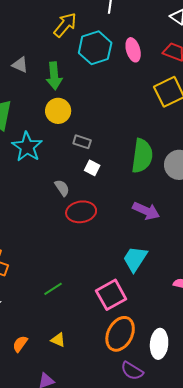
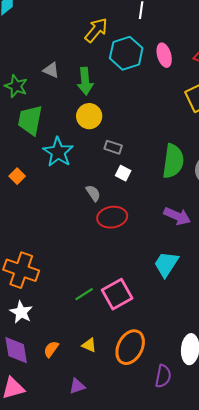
pink square: (111, 295) -> (117, 294), moved
orange ellipse: (120, 334) -> (130, 347), moved
purple semicircle: (132, 371) -> (163, 376), turned -110

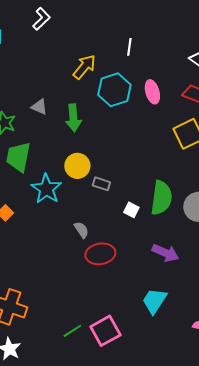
yellow circle: (89, 116) -> (77, 166), moved
white square: (123, 173) -> (131, 210), moved

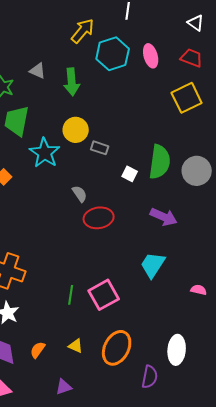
green line: (72, 331) -> (71, 295), turned -48

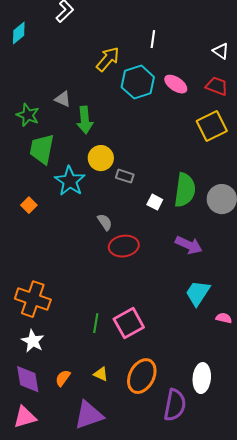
pink ellipse: (151, 56) -> (176, 84), turned -40
green arrow: (72, 82) -> (85, 120), moved
cyan trapezoid: (153, 265) -> (198, 293), moved
purple semicircle: (150, 377) -> (175, 405), size x1.4
purple triangle: (64, 387) -> (89, 415), size x1.8

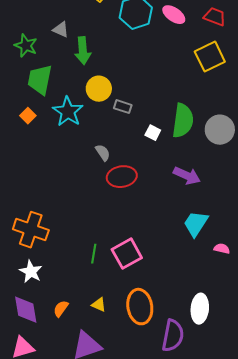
orange square: (29, 205) -> (28, 116), moved
orange ellipse: (142, 376) -> (140, 307), turned -36

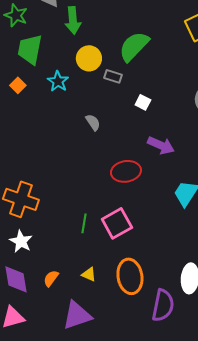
cyan star: (68, 112) -> (58, 81), size x0.7
green semicircle: (183, 121) -> (134, 46), moved, turned -144
purple arrow: (187, 176) -> (161, 145), moved
red ellipse: (122, 177) -> (126, 171), moved

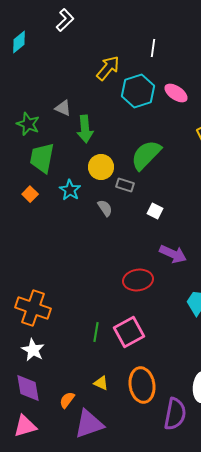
gray semicircle: (93, 122) -> (105, 208), moved
orange semicircle: (51, 278) -> (67, 400), moved

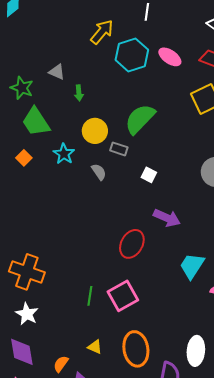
green arrow: (85, 129) -> (79, 93), size x0.6
green trapezoid: (42, 158) -> (36, 122), turned -44
red ellipse: (138, 280) -> (132, 244), turned -52

